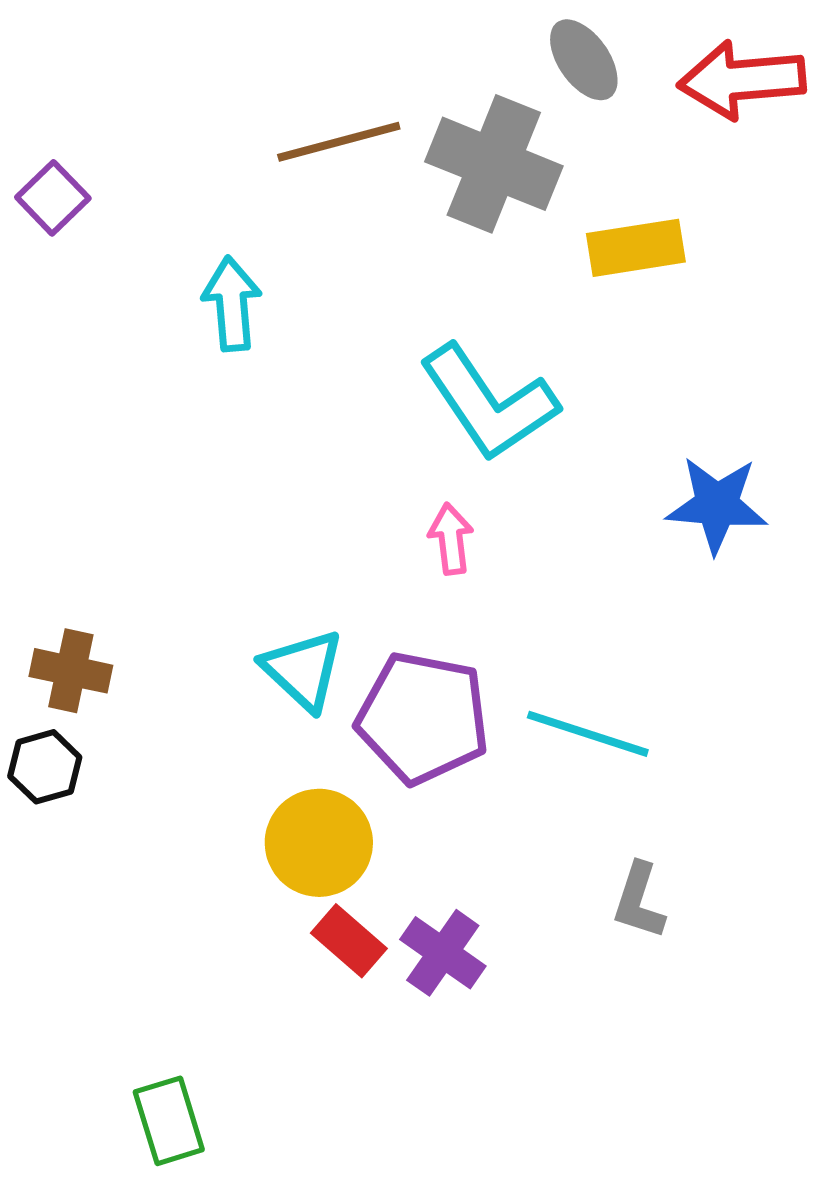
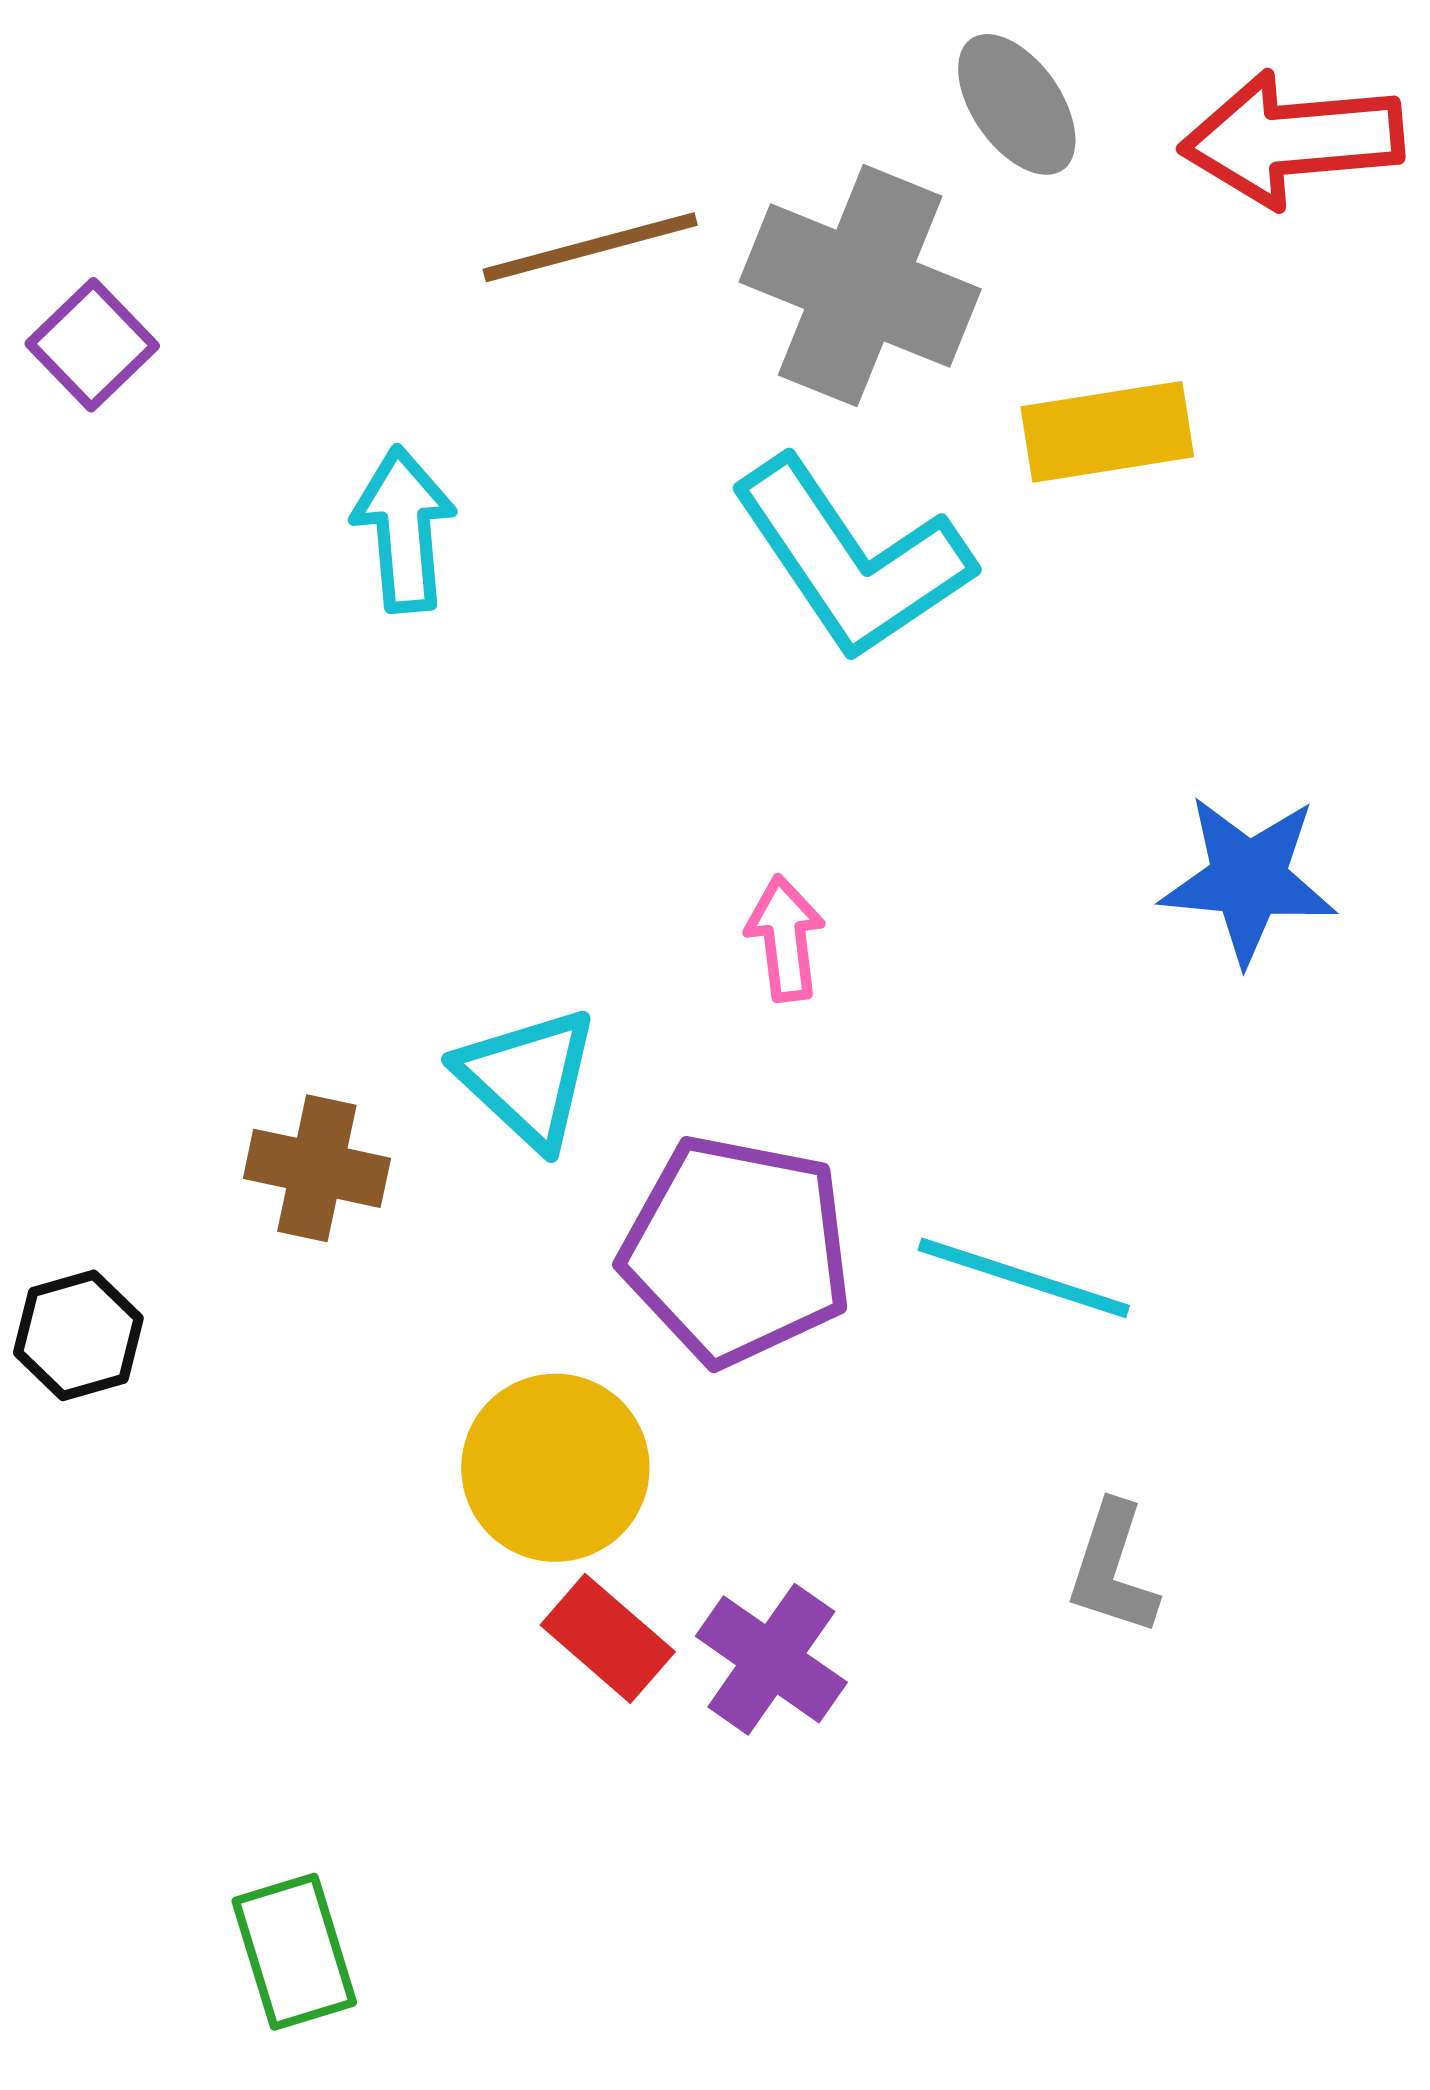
cyan L-shape: (489, 403) -> (851, 559), moved
cyan triangle: (303, 670) -> (528, 1078), moved
brown cross: (71, 671) -> (317, 1168), moved

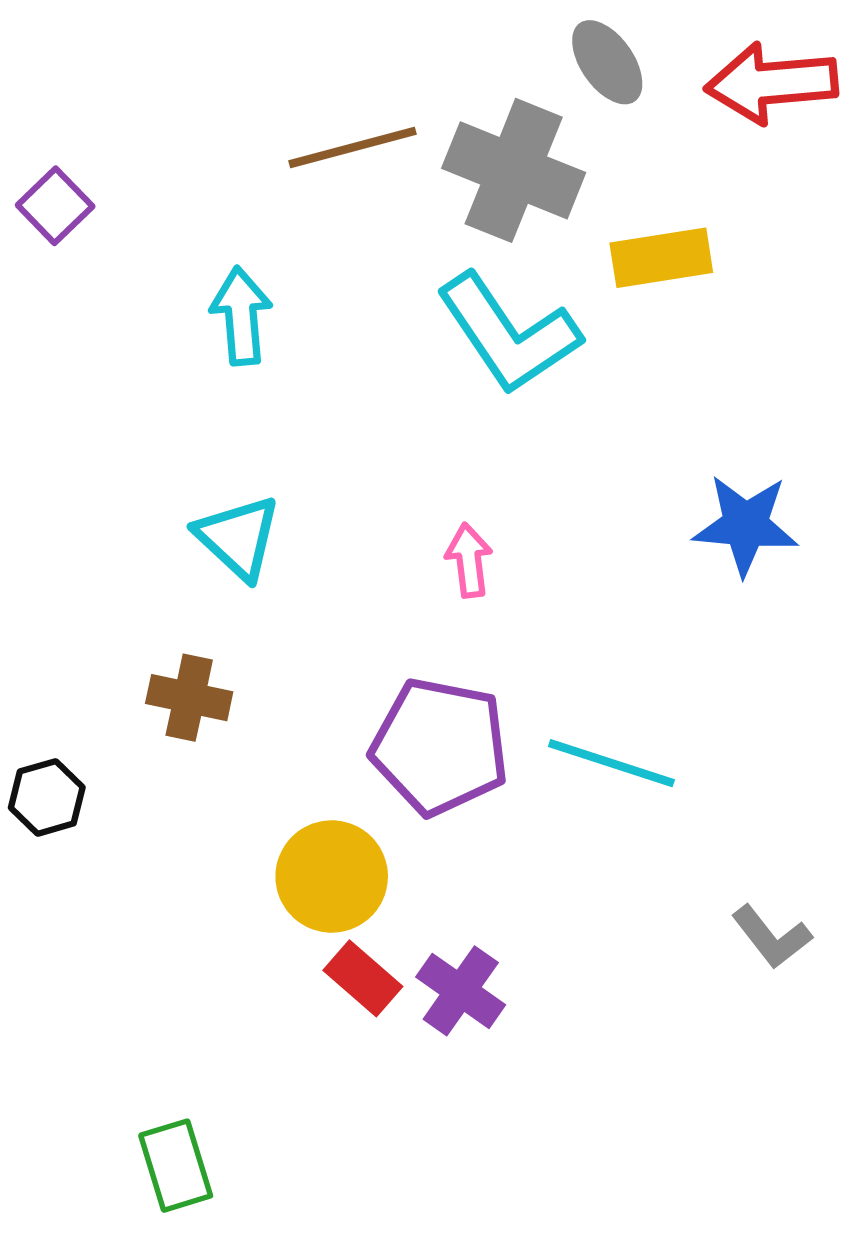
cyan triangle: (528, 1078) -> (238, 537), moved
gray L-shape: (1113, 1569) -> (772, 937), moved, turned -56

